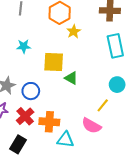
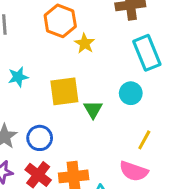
green triangle: (71, 78) -> (93, 109), turned 40
cyan circle: (117, 85) -> (131, 93), moved

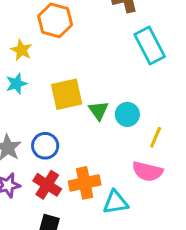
yellow star: (85, 43) -> (21, 50), moved
cyan circle: (131, 93) -> (127, 114), moved

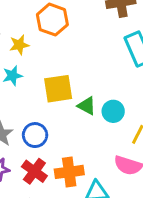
yellow star: (21, 50) -> (19, 45), turned 30
green triangle: (99, 110) -> (87, 106), turned -30

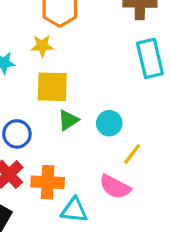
yellow star: (19, 45) -> (42, 46), moved
green triangle: (87, 106) -> (68, 120), moved, turned 48

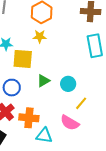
yellow star: (42, 46) -> (40, 36), moved
yellow square: (52, 87) -> (23, 59), moved

